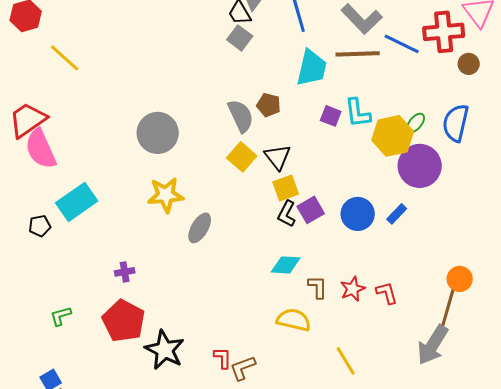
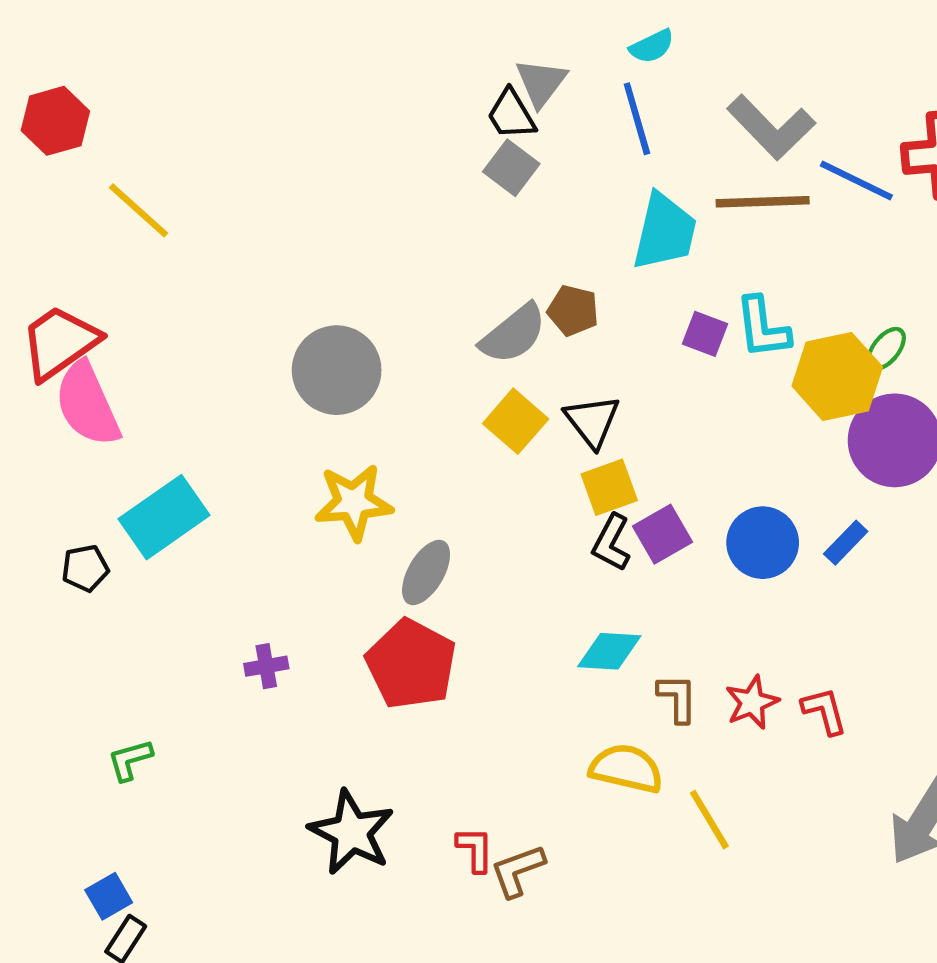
gray semicircle: (241, 116) -> (513, 334), turned 76
red pentagon: (124, 321) -> (411, 664), moved
yellow line: (346, 361) -> (709, 820), moved

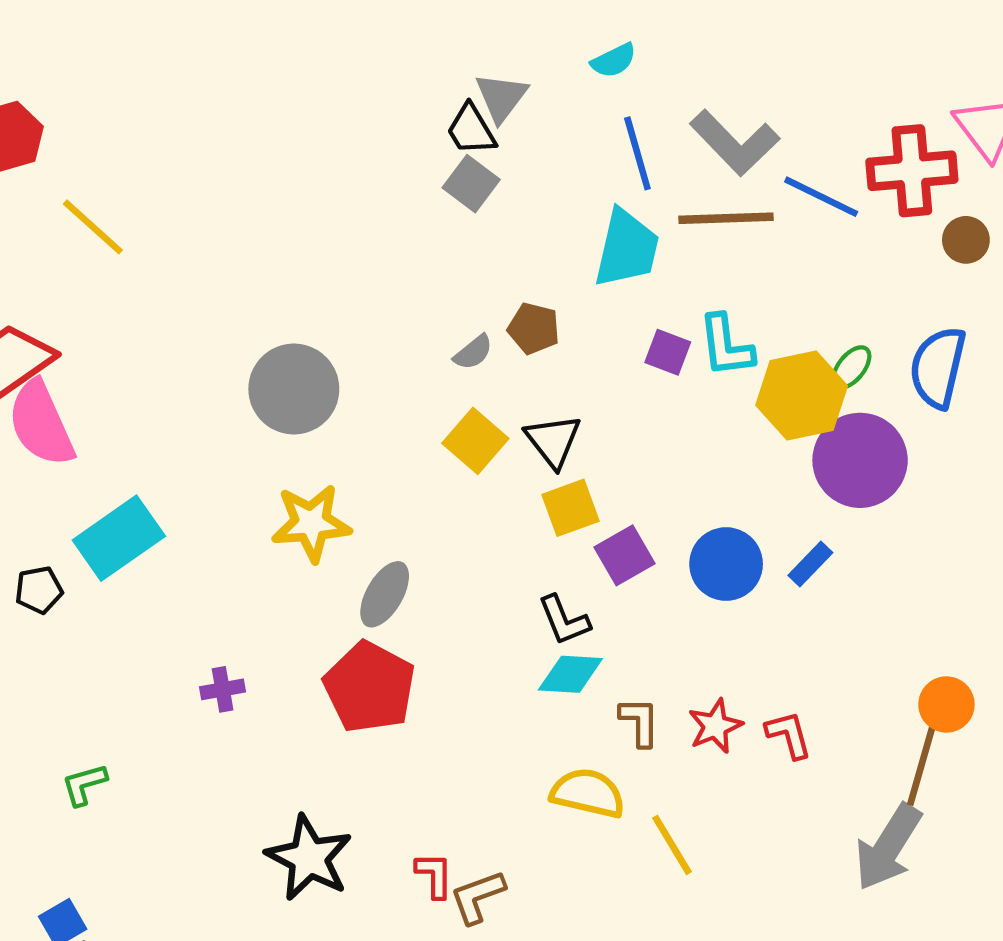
blue line: (637, 119) -> (637, 153), moved
gray semicircle: (513, 334) -> (473, 352), size x0.6
black L-shape: (611, 543) -> (564, 620), moved, turned -50

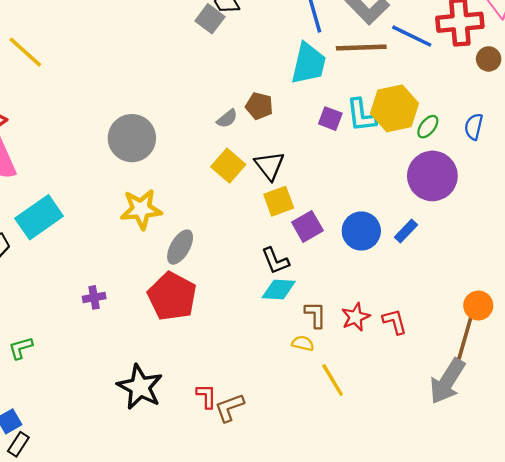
gray square: (471, 184) -> (210, 19), moved
blue semicircle: (938, 367) -> (474, 127), size x0.6
yellow hexagon: (802, 395) -> (395, 108), moved
yellow semicircle: (588, 793) -> (303, 343), moved, size x0.6

